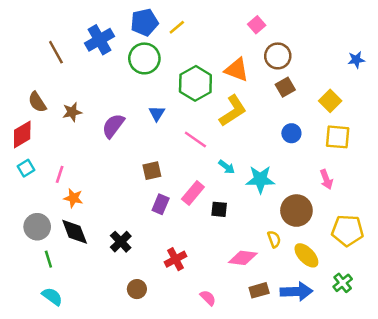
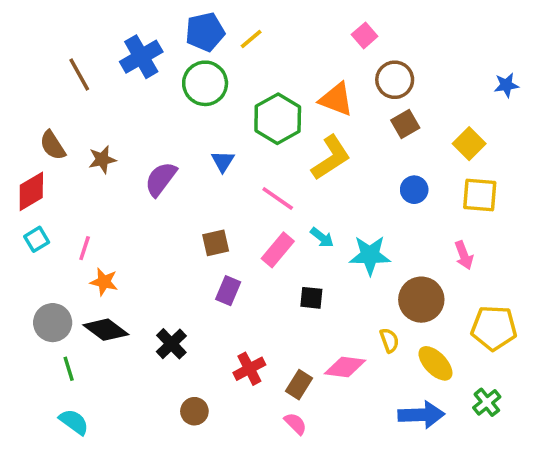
pink rectangle: (193, 193) -> (278, 250), moved
black diamond: (75, 232) -> (106, 330), turned -32
brown rectangle: (259, 290) -> (299, 385), moved, turned -42

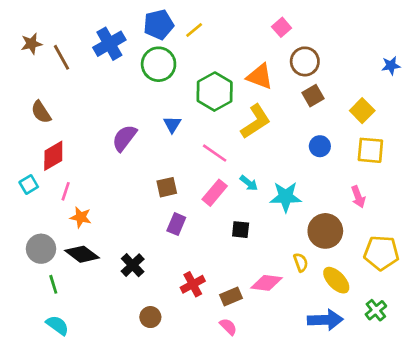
brown star: (102, 160) -> (31, 44), moved
red diamond: (31, 191) -> (53, 156), moved
brown rectangle: (299, 385) -> (231, 297), turned 35

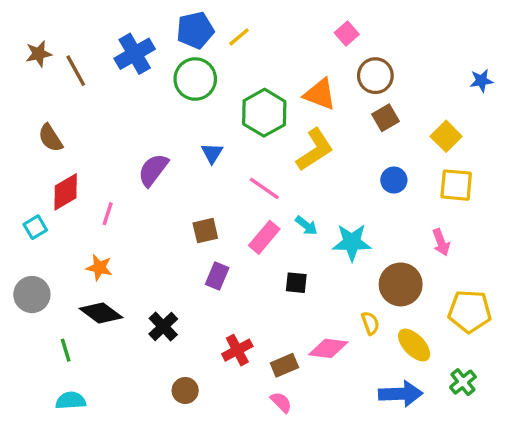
pink line: (66, 191) -> (108, 214), moved
gray circle: (41, 249) -> (32, 295), moved
cyan semicircle: (57, 325) -> (71, 401), turned -40

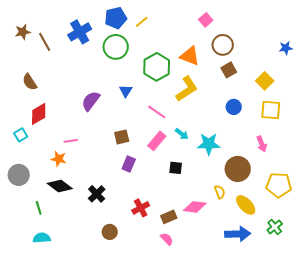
pink line: (108, 214) -> (71, 141), moved, turned 64

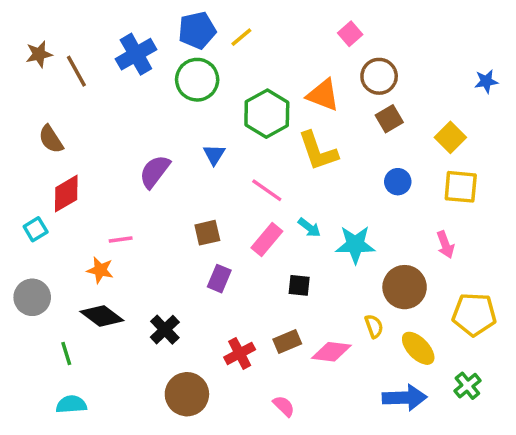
yellow L-shape: (187, 89) -> (318, 151), turned 104
brown rectangle: (169, 217) -> (287, 342), moved
brown circle: (110, 232) -> (187, 394), size x1.6

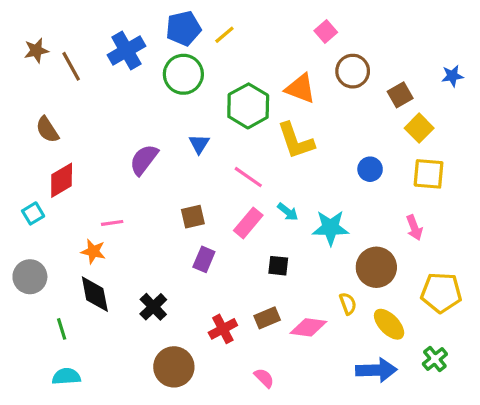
brown square: (389, 119) -> (400, 95), moved
black diamond: (102, 316) -> (95, 294), turned 42

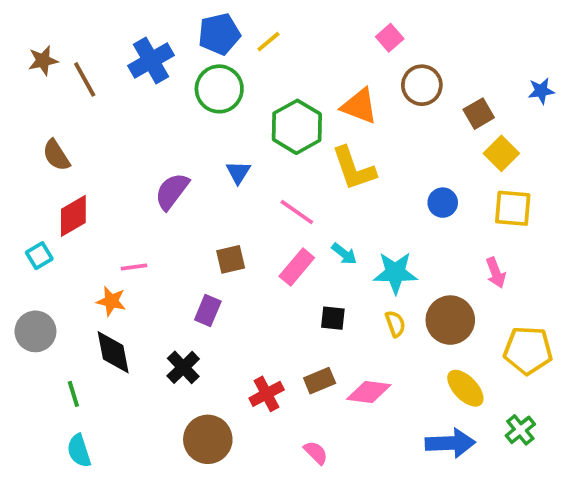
purple rectangle: (204, 259) -> (208, 311), moved
yellow semicircle: (348, 304) -> (395, 324), moved
cyan semicircle: (66, 376) -> (79, 451), turned -104

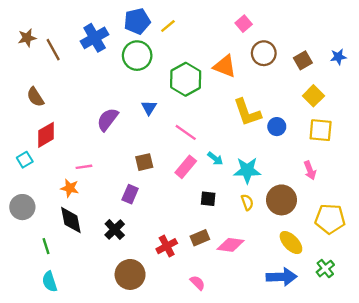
brown square: (479, 114) -> (303, 60), moved
yellow L-shape: (354, 168) -> (247, 112), moved

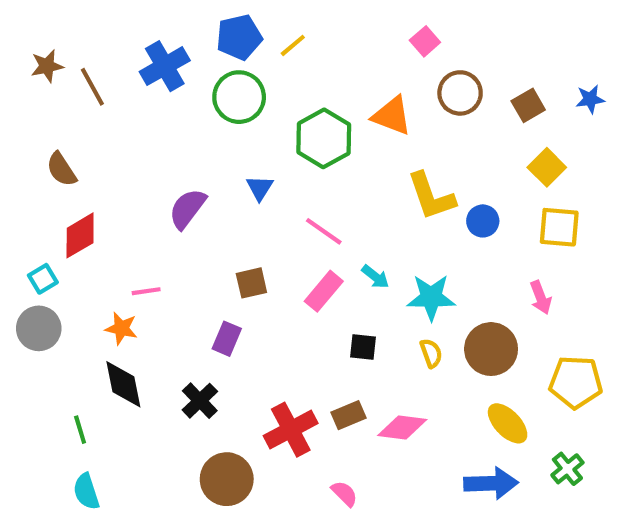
gray circle: (22, 207) -> (39, 328), moved
red cross: (167, 246) -> (291, 430), size x1.4

